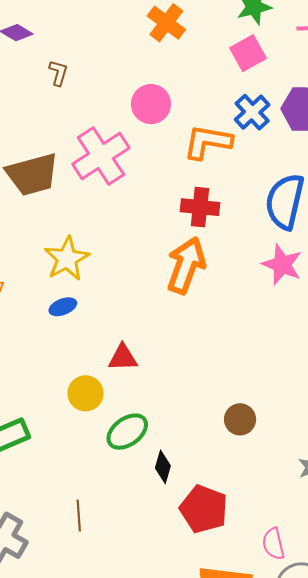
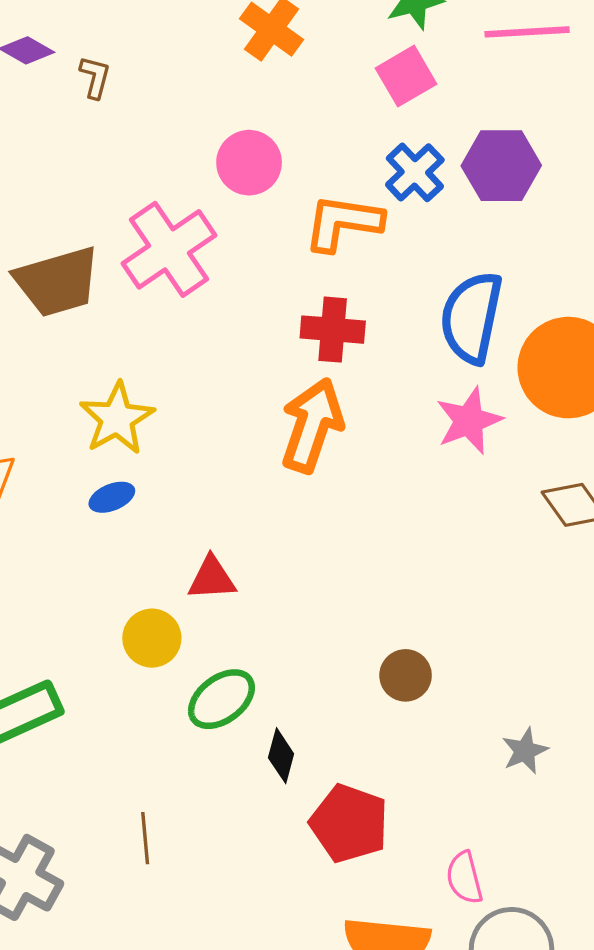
brown L-shape: (58, 73) -> (95, 77), moved
pink star: (282, 265) -> (469, 421), turned 30

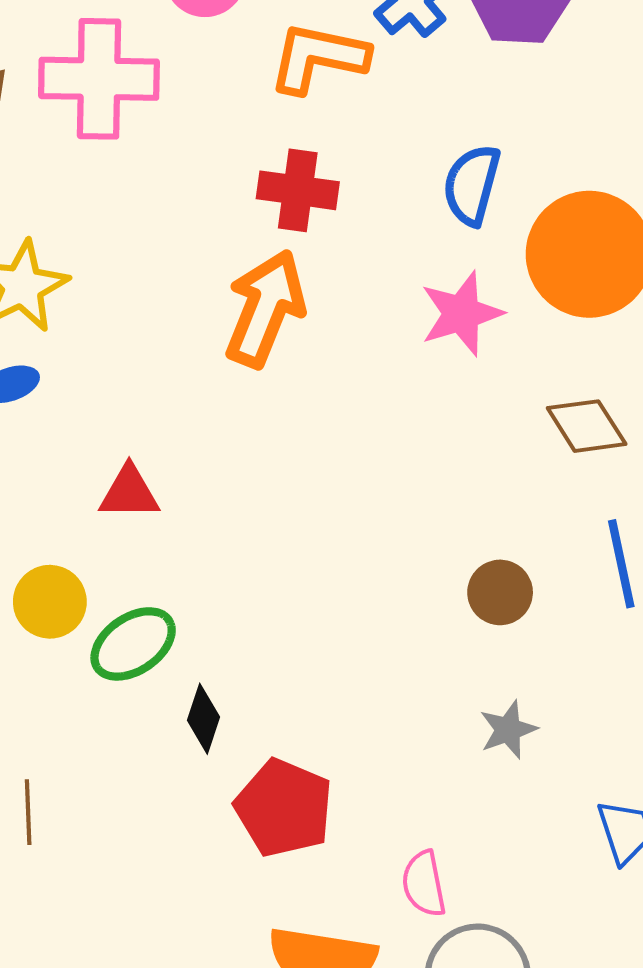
pink cross: (169, 249) -> (99, 79), turned 32
blue semicircle: (471, 317) -> (472, 185), size x0.7
yellow circle: (152, 638) -> (50, 602), moved
brown circle: (406, 675) -> (500, 592), moved

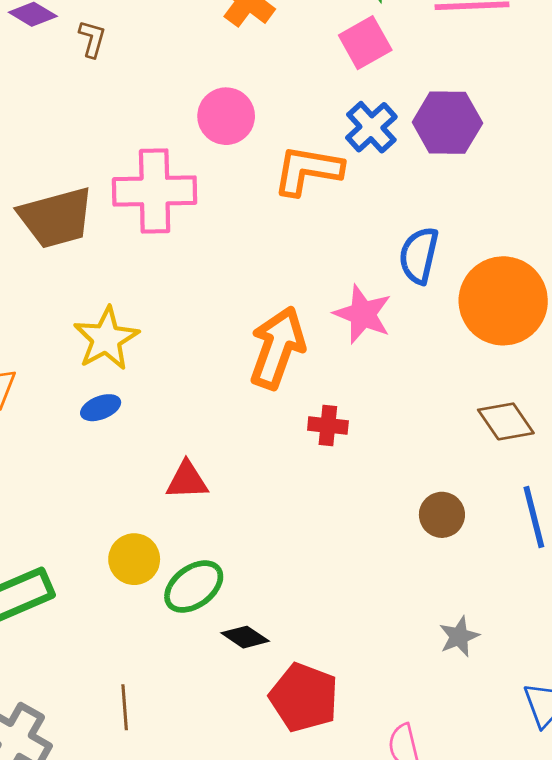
red cross: (298, 190) -> (328, 425), moved, size x0.7
pink star: (461, 314) -> (363, 314), moved, turned -30
brown circle: (500, 592) -> (442, 515), moved
black diamond: (203, 719) -> (245, 637), turned -72

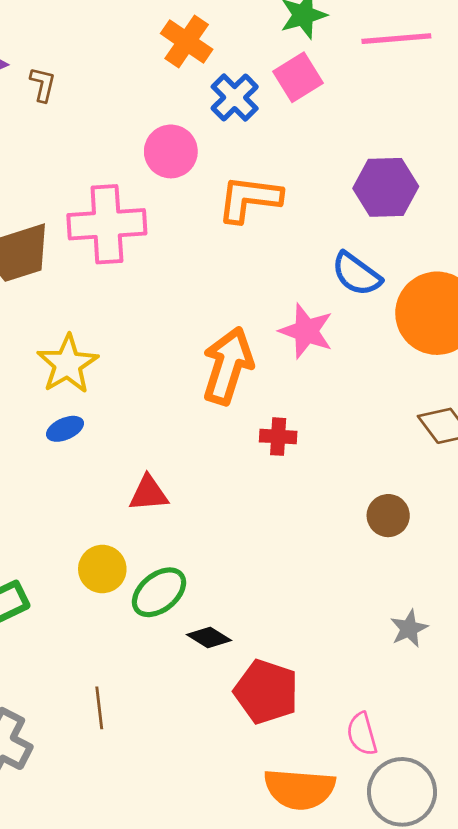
purple hexagon: (447, 123) -> (386, 187), moved
blue cross: (371, 127) -> (235, 98), moved
blue semicircle: (419, 255) -> (356, 274), turned -64

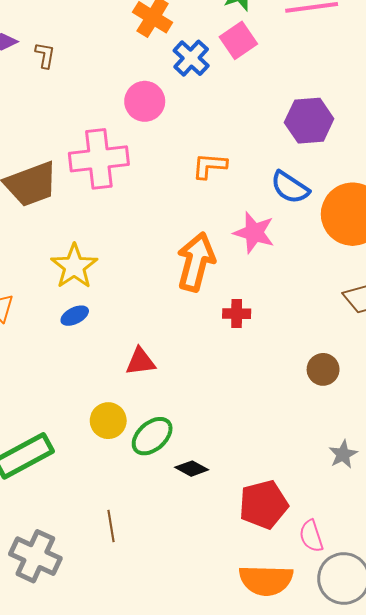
orange L-shape: (249, 199) -> (210, 166), moved, size x0.7
red pentagon: (266, 692) -> (264, 505), moved, turned -30

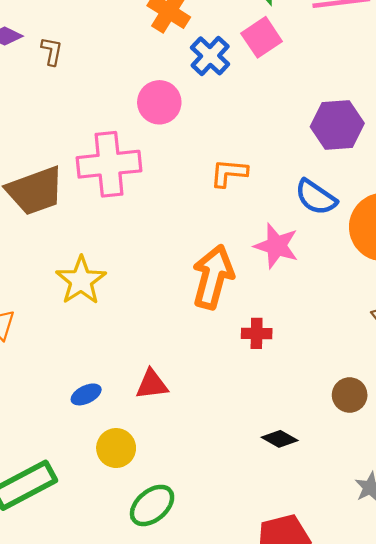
blue ellipse: (75, 316) -> (86, 394), moved
green ellipse: (152, 436) -> (152, 505), moved
black diamond: (192, 469) -> (280, 439), moved

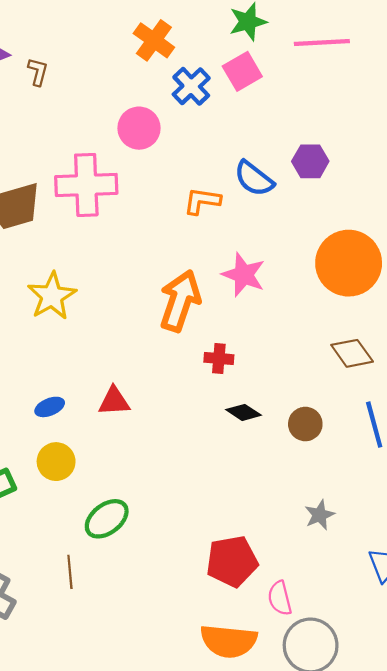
purple hexagon: (337, 125) -> (310, 161), size x0.7
blue semicircle: (316, 197) -> (254, 179), moved
black diamond: (280, 439) -> (244, 412), moved
yellow circle: (116, 448) -> (56, 462), moved

